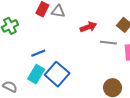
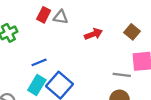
gray line: (108, 43) -> (122, 75), moved

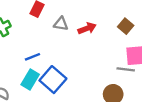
gray triangle: (61, 17) -> (61, 24), moved
gray line: (122, 75) -> (126, 69), moved

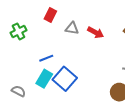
red arrow: (87, 28) -> (96, 32), turned 49

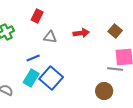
gray triangle: (72, 28) -> (50, 37), moved
red arrow: (96, 32) -> (81, 33), turned -35

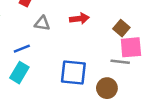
brown square: (115, 31) -> (121, 28), moved
blue square: (51, 78) -> (73, 73), moved, turned -35

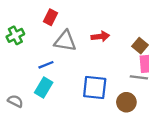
gray triangle: (42, 23) -> (65, 41), size x1.5

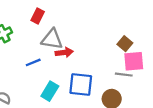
red arrow: (100, 36) -> (64, 52), moved
cyan rectangle: (44, 87) -> (50, 91), moved

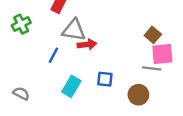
blue line: (33, 62) -> (53, 55), turned -40
blue square: (81, 84) -> (105, 79), size x0.6

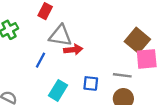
brown square: (153, 35) -> (137, 40), size x1.5
gray line: (152, 68) -> (122, 75), moved

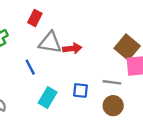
red arrow: (73, 50) -> (72, 48), moved
blue line: (41, 60) -> (30, 67), turned -56

